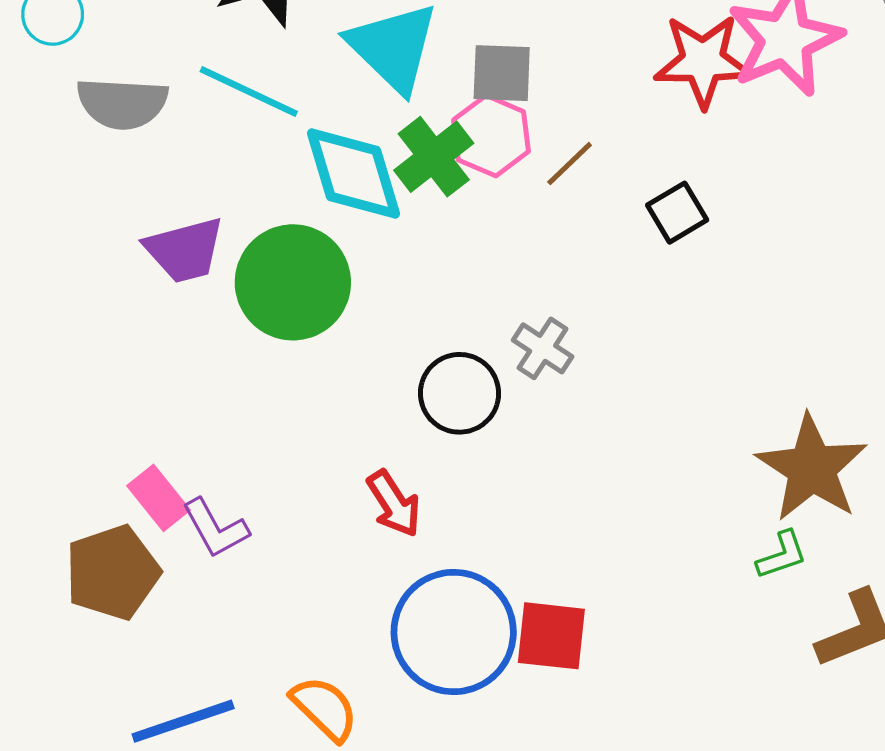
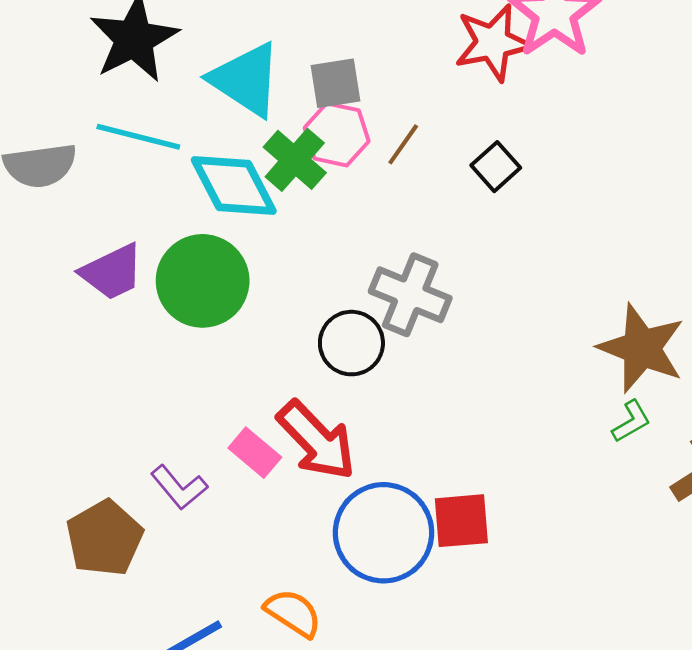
gray cross: (543, 348) -> (410, 295), size x1.6
pink rectangle: (158, 498) -> (255, 453), moved
red arrow: (394, 504) -> (316, 440), size x1.6

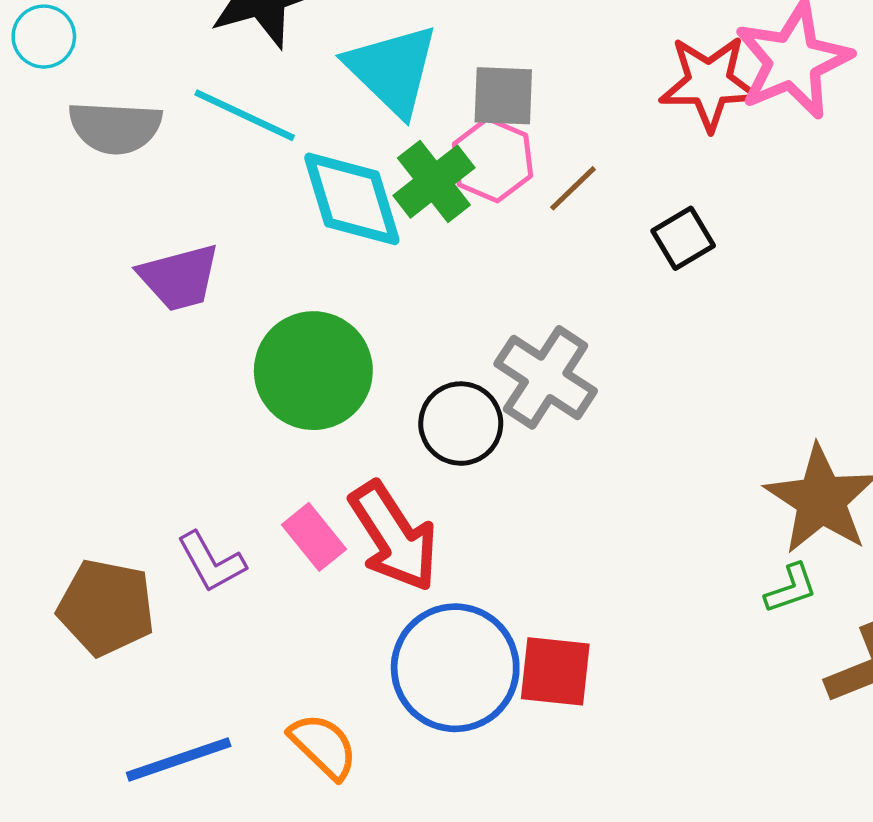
green circle: (203, 281) -> (313, 371), moved
brown pentagon: (104, 538) -> (106, 607), turned 30

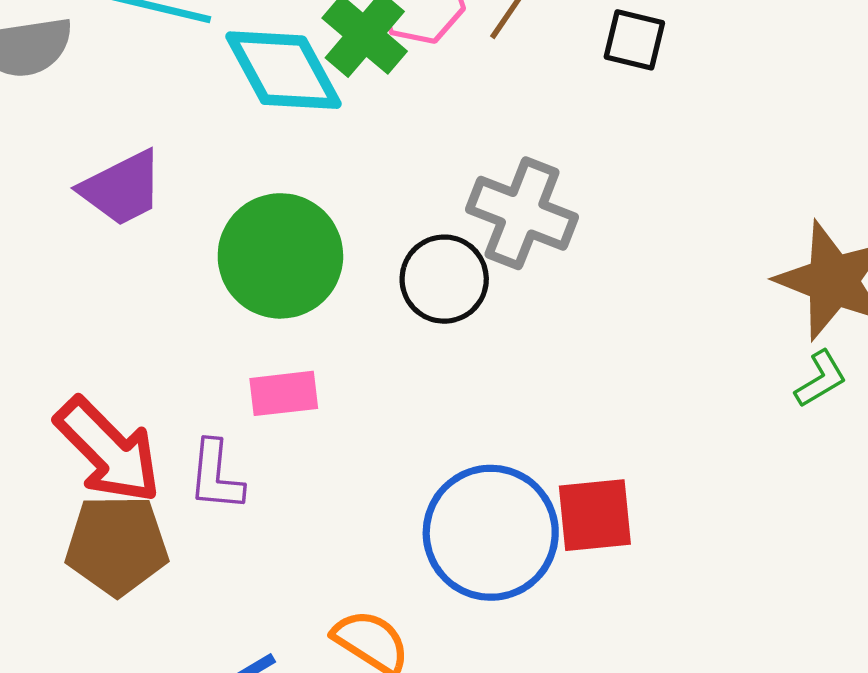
black square: (683, 238) -> (634, 40), turned -34
red arrow: (394, 536) -> (108, 450), moved
pink rectangle: (314, 537) -> (284, 393), moved, turned -46
purple L-shape: (211, 562) -> (216, 476), turned 46

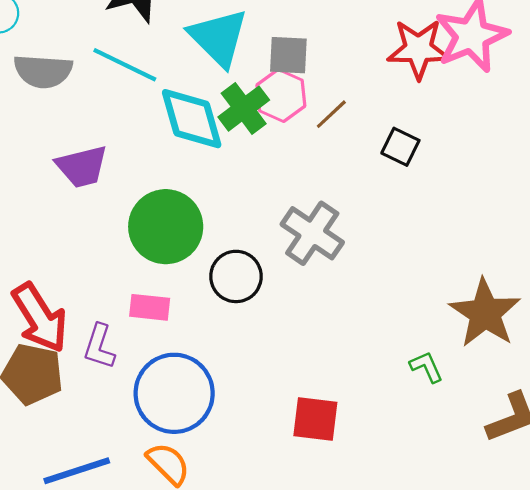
black circle: (444, 279) -> (236, 276), moved
green L-shape: (821, 379) -> (426, 367), moved, turned -96
blue circle: (491, 533) -> (174, 393), moved

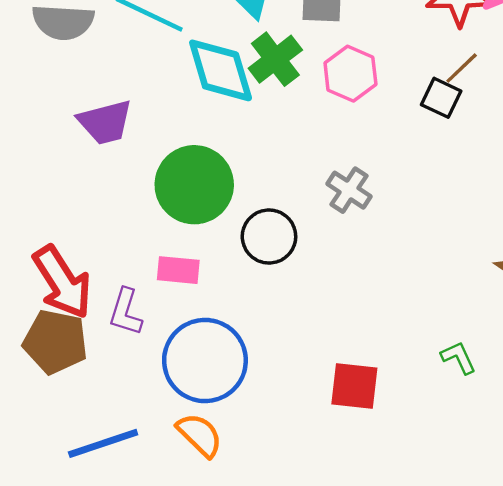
pink hexagon: (281, 95) -> (350, 74), moved
brown line: (331, 114) -> (462, 68), moved
gray cross: (312, 233) -> (349, 190), size x0.7
green L-shape: (426, 367) -> (458, 358), moved

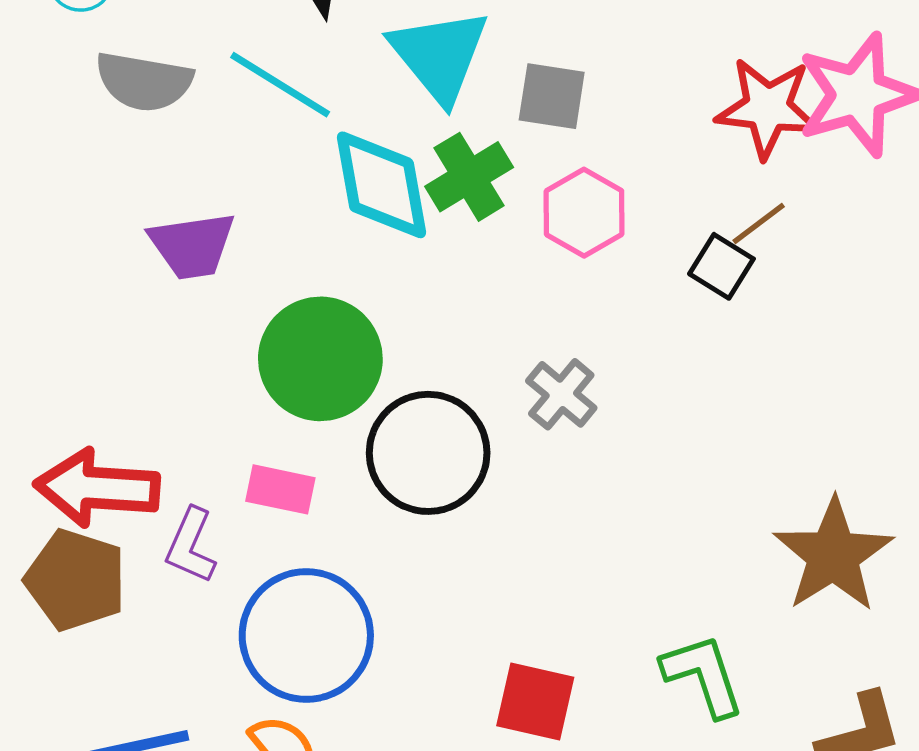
black circle: (269, 236) -> (428, 453), size x1.4
red arrow: (62, 282) -> (97, 488), turned 120
green L-shape: (458, 358) -> (703, 675), size x1.6

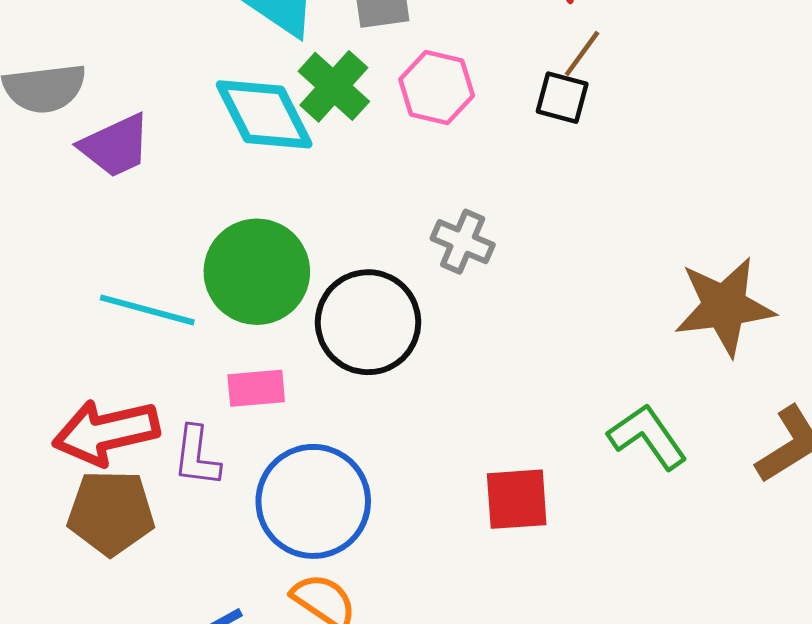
cyan line: (280, 85) -> (147, 310), moved
purple trapezoid: (192, 246) -> (115, 146), moved
brown star: (833, 555) -> (724, 306), turned -30

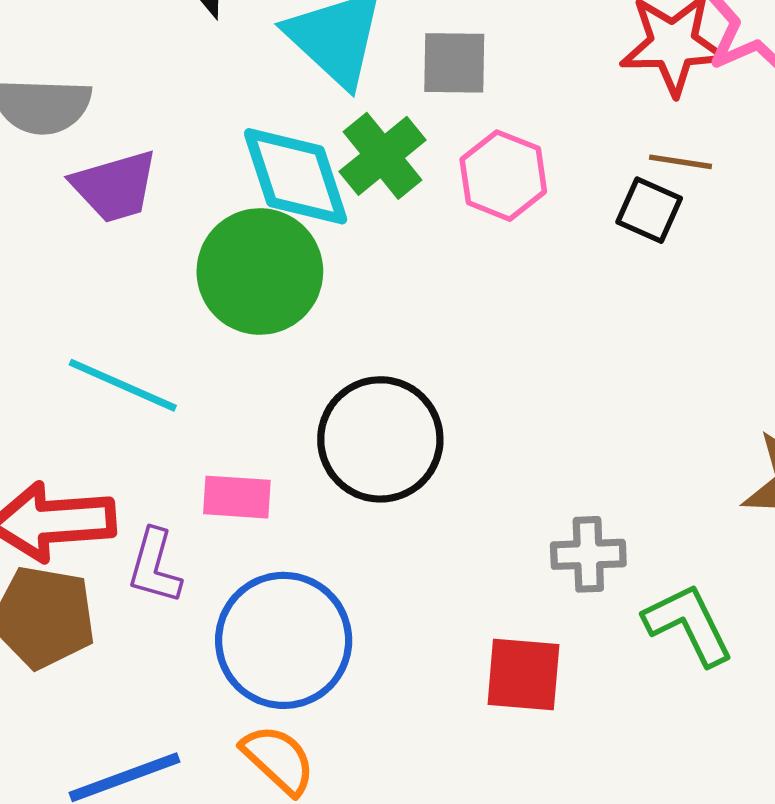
brown line: (582, 53) -> (681, 162), turned 54
gray cross: (463, 242) -> (588, 554), moved, turned -34
green circle: (257, 272) -> (260, 272), moved

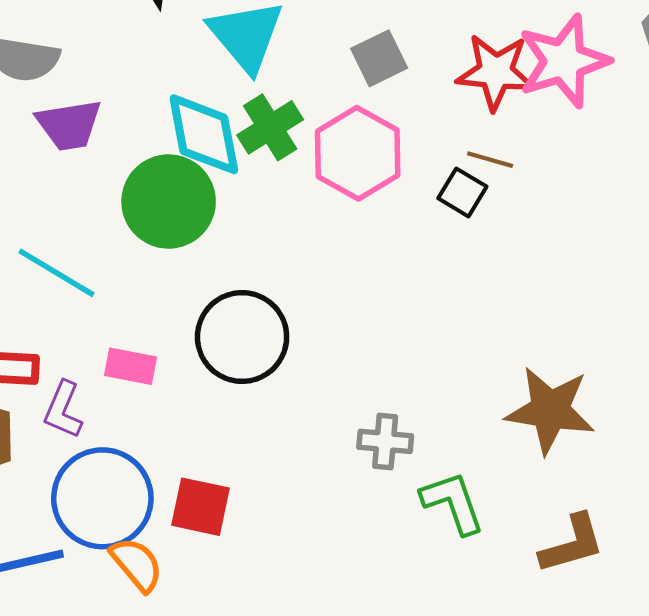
gray square: (454, 63) -> (379, 58), moved, turned -34
pink hexagon: (503, 176) -> (358, 153), size x1.4
blue circle: (284, 640) -> (102, 498), moved
red square: (523, 674) -> (201, 507), moved

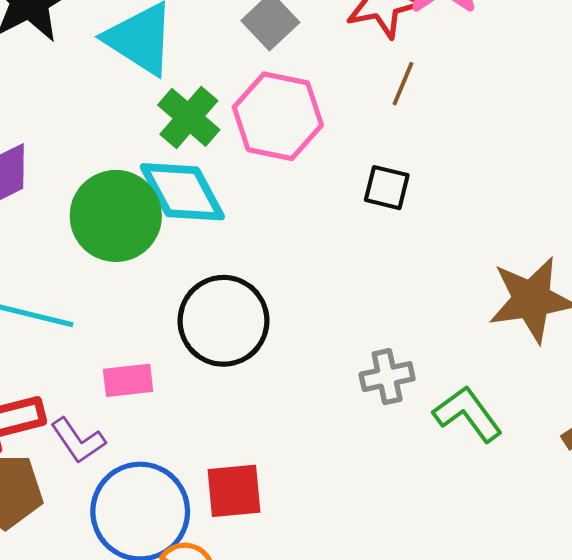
cyan diamond: (204, 134) -> (182, 192), moved
brown line: (490, 160) -> (403, 84), turned -66
black square: (462, 192) -> (387, 188), moved
purple L-shape: (63, 410) -> (78, 441), turned -40

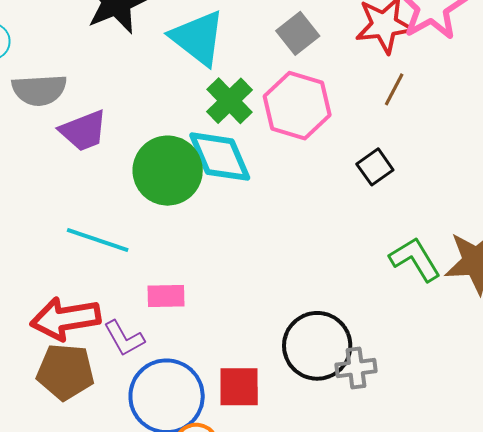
black square: (387, 188) -> (375, 167), turned 36
black circle: (223, 321) -> (317, 346), moved
gray cross: (387, 377) -> (356, 368), moved
green L-shape: (468, 414) -> (415, 259), moved

